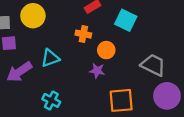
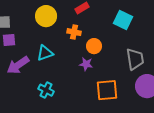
yellow circle: (33, 16) -> (46, 16), moved
cyan square: (126, 20) -> (123, 20), moved
gray trapezoid: (153, 65) -> (135, 59), turned 55

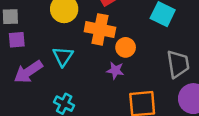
orange cross: (74, 32) -> (100, 29), size x1.6
cyan triangle: (45, 53) -> (63, 56), turned -36

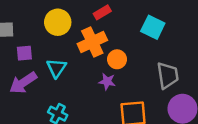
orange cross: (100, 29) -> (92, 42), turned -36
purple square: (17, 40) -> (24, 53), moved

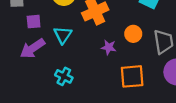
orange circle: (117, 59) -> (133, 34), moved

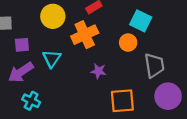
orange circle: (133, 34) -> (128, 43), moved
cyan cross: (64, 76) -> (31, 101), moved

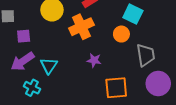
cyan triangle: (52, 59) -> (49, 66), moved

